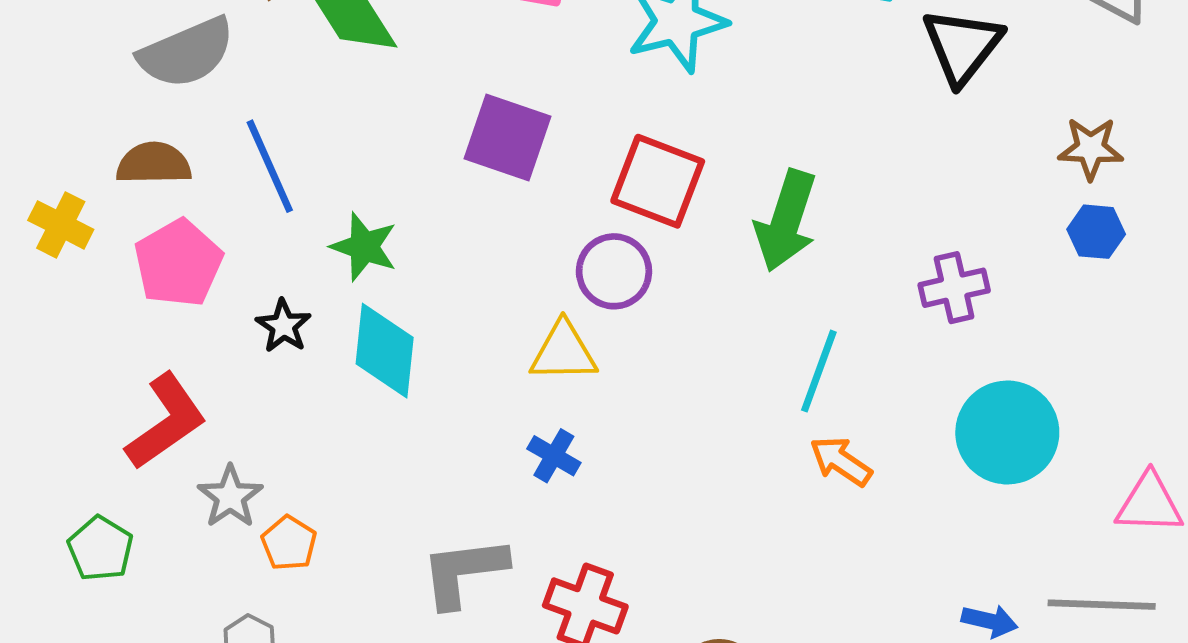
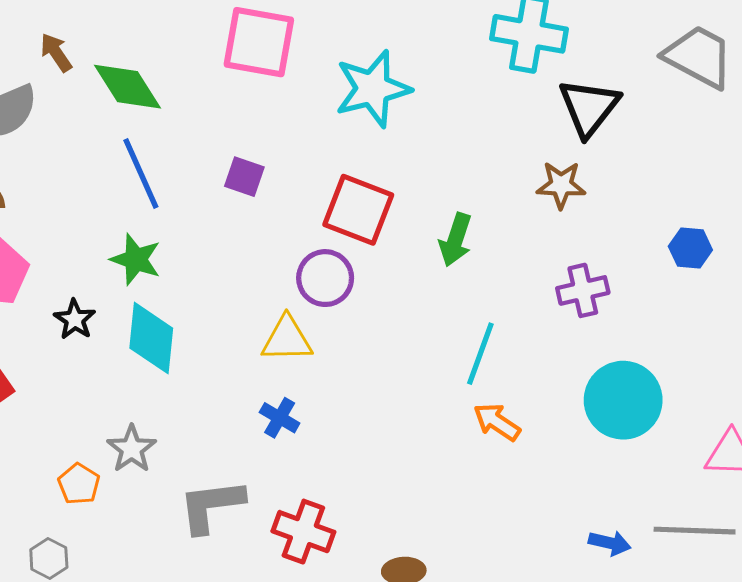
purple square: (507, 137) -> (244, 177), size x0.6
brown star: (1091, 148) -> (561, 185), moved
blue line: (270, 166) -> (141, 174), moved
green arrow: (786, 221) -> (456, 240), size x0.7
gray star: (230, 497) -> (132, 449), moved

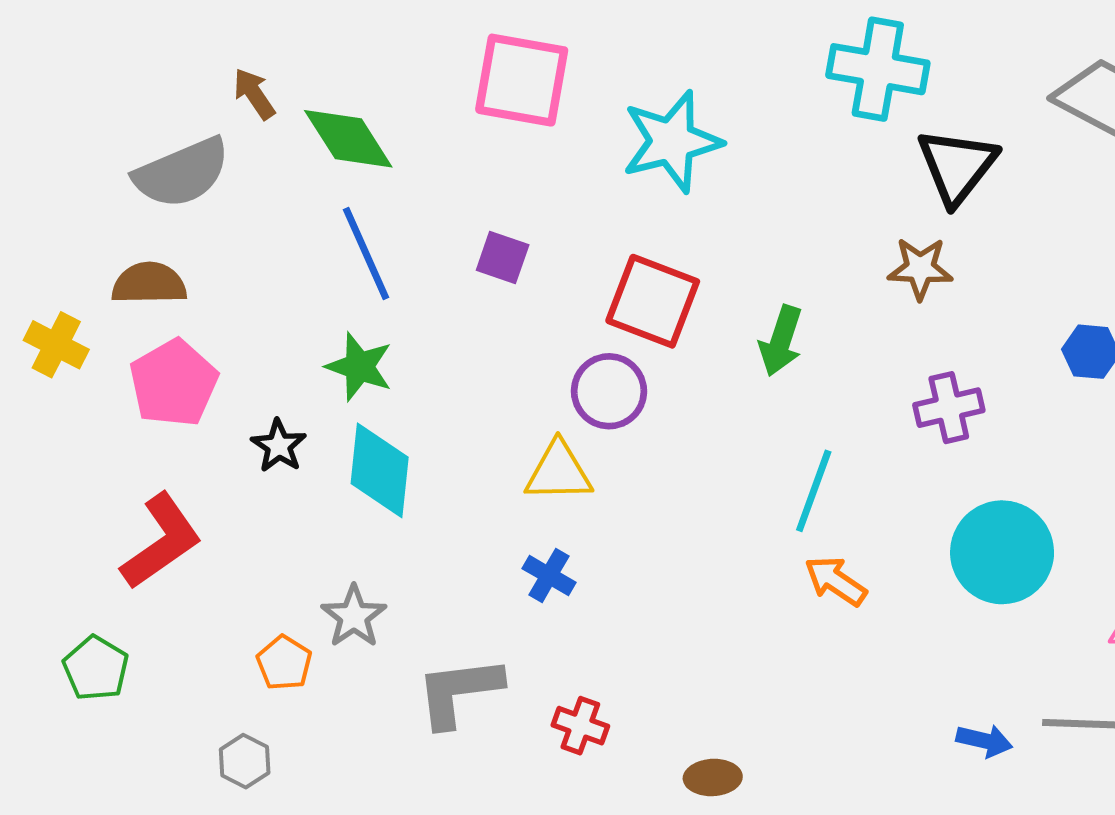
red cross: (303, 532) -> (580, 726), size x0.7

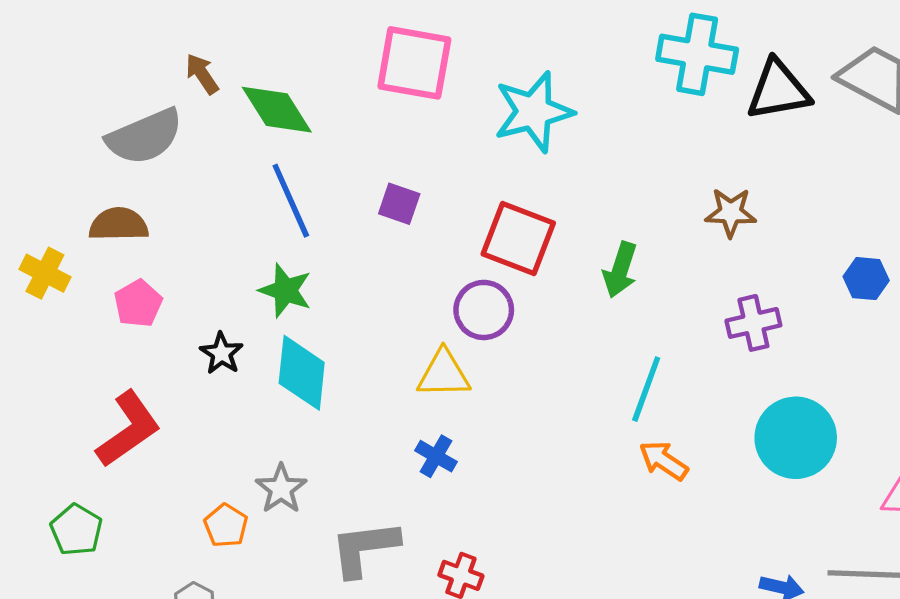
black triangle: (957, 166) -> (778, 90), moved, turned 42
pink pentagon: (174, 383) -> (138, 303), size x0.7

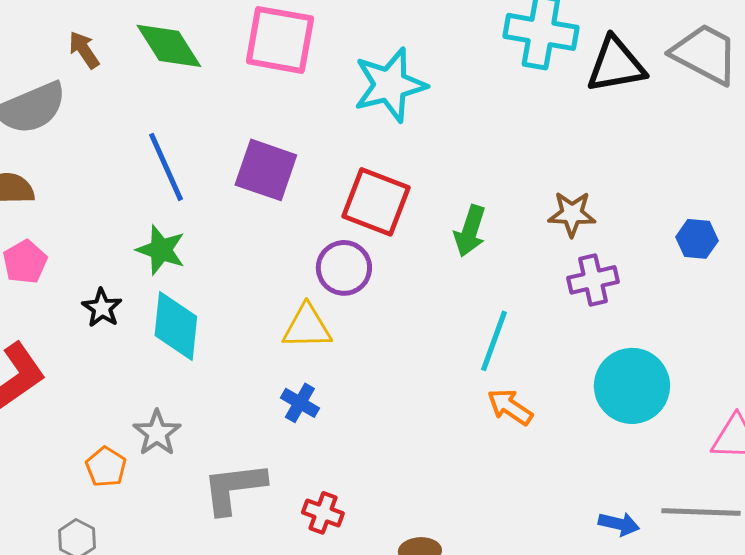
green diamond: (277, 110) -> (169, 46), moved
purple square: (399, 204) -> (266, 170), size x1.6
brown star: (731, 212) -> (572, 214), moved

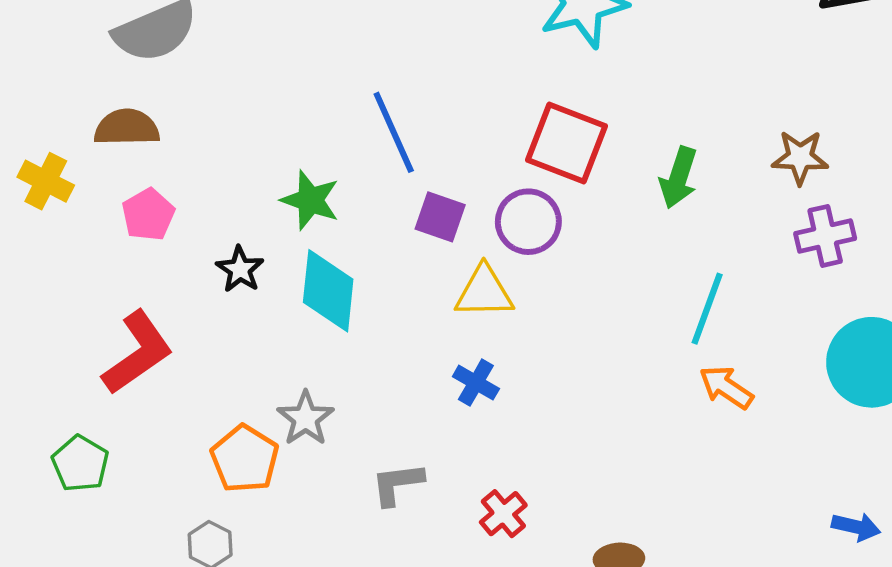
blue line: (166, 167) -> (394, 132), moved
purple square: (266, 170) -> (440, 217), moved, size x0.7
orange pentagon: (106, 467) -> (245, 459), size x1.4
gray L-shape: (234, 488) -> (397, 484), size x0.7
red cross: (323, 513) -> (503, 514), turned 30

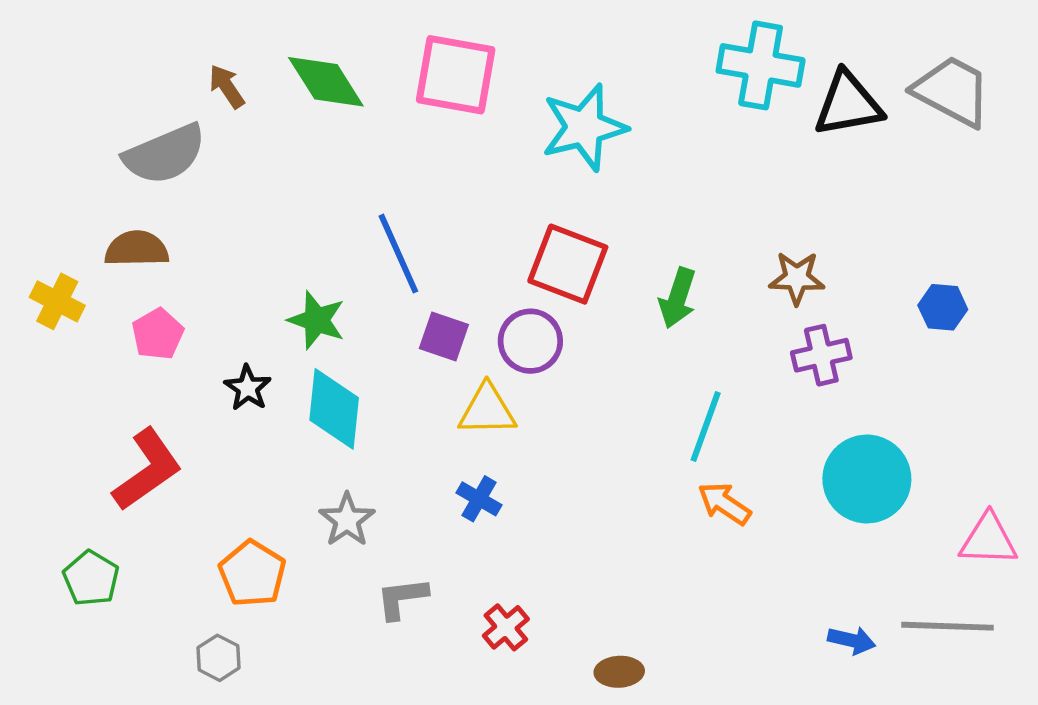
gray star: (306, 418) -> (347, 520), moved

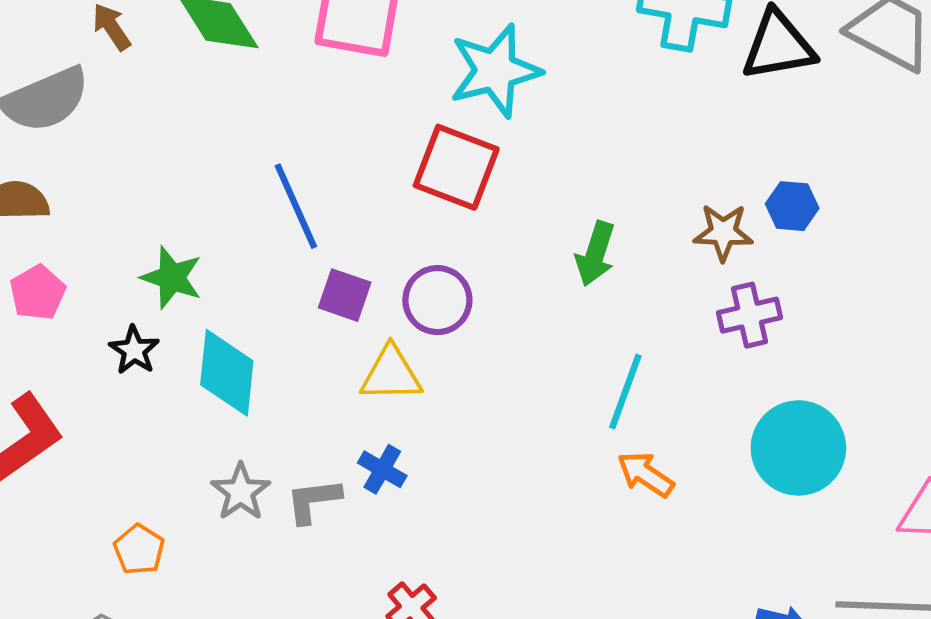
red square: (568, 264) -> (456, 167), moved
blue hexagon: (943, 307) -> (792, 206), moved
green star: (317, 320) -> (172, 278), moved
orange pentagon: (252, 574) -> (139, 550), size x0.7
gray L-shape: (402, 598) -> (313, 501), moved

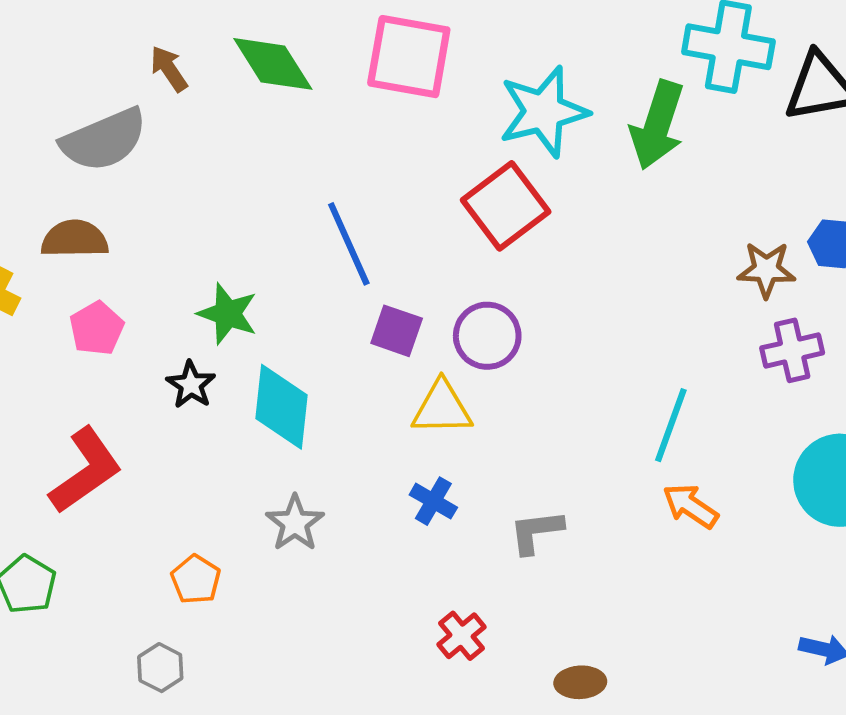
red square: (456, 167) -> (506, 206), turned 32
green arrow: (595, 254) -> (657, 125), moved, size x1.4
gray L-shape: (313, 501) -> (536, 532), moved

